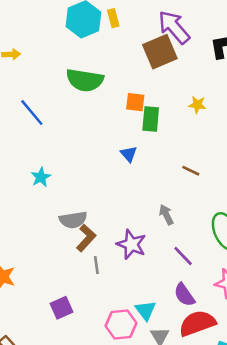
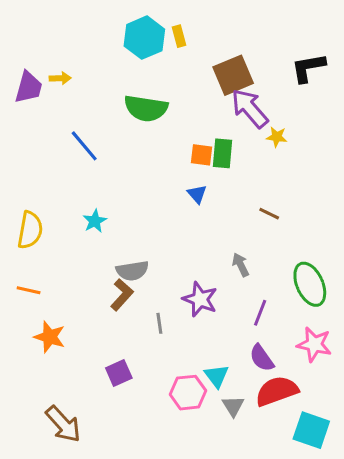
purple arrow: (174, 27) -> (250, 108), moved
orange square: (135, 102) -> (202, 155), moved
brown L-shape: (86, 238) -> (122, 295), moved
purple line: (183, 256) -> (260, 313), turned 65

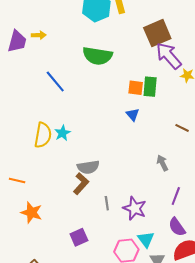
yellow semicircle: (30, 230) -> (43, 135), moved
purple star: (200, 299) -> (135, 208), moved

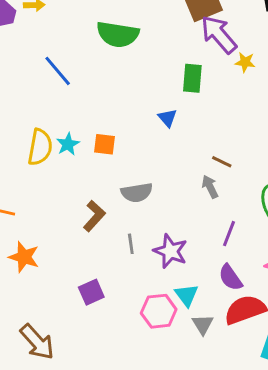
orange square: (136, 88) -> (104, 144), moved
brown line: (182, 128) -> (222, 162), moved
gray semicircle: (88, 167) -> (137, 193), moved

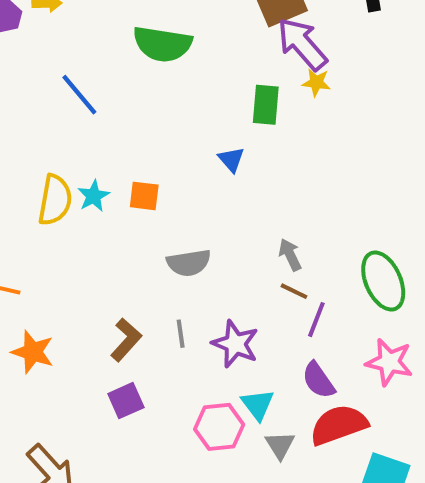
yellow star: (245, 62) -> (316, 82), moved
brown line: (222, 162) -> (294, 291), moved
brown L-shape: (94, 216) -> (126, 340), moved

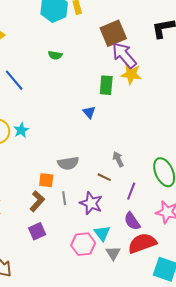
green semicircle: (162, 44) -> (55, 55), size x0.5
yellow star: (316, 82) -> (131, 74), size x1.5
orange square: (144, 196) -> (46, 180), moved
brown line: (294, 291) -> (104, 177), moved

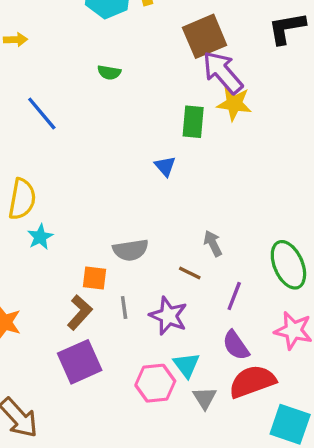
cyan star: (21, 130) -> (40, 237), moved
purple square: (37, 231) -> (80, 362), size x1.5

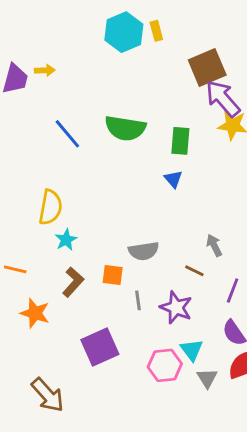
green semicircle: (109, 72) -> (125, 128), moved, size x2.0
green rectangle: (193, 122) -> (180, 141), moved
brown L-shape: (80, 312) -> (73, 282), moved

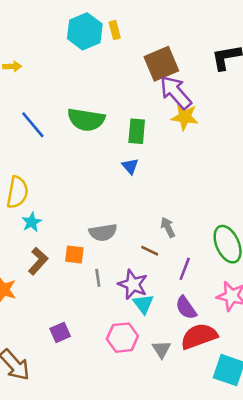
purple square: (100, 347) -> (60, 332), moved, size x0.6
cyan triangle: (192, 350) -> (143, 304), moved

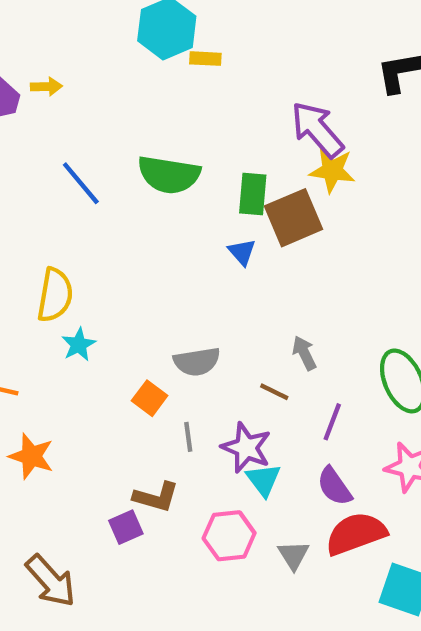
yellow rectangle: (115, 30) -> (205, 59), moved, turned -72
brown square: (161, 64) -> (294, 218), moved
orange square: (74, 255) -> (150, 398), turned 30
brown L-shape: (38, 261) -> (156, 497), moved, turned 64

